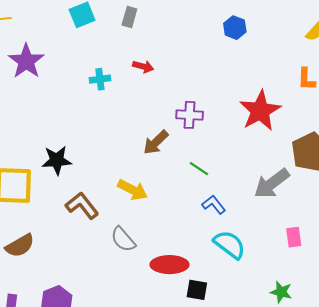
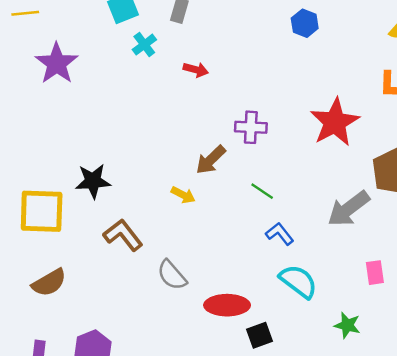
cyan cross: (100, 79) -> (144, 45), moved, turned -30
yellow arrow: (133, 190) -> (183, 195), moved, size x0.7
black square: (197, 290) -> (260, 335), turned -30
green star: (281, 292) -> (347, 325), moved

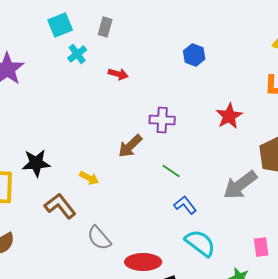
blue hexagon: (305, 23) -> (194, 55), moved
red star: (335, 122) -> (229, 116), size x0.7
yellow arrow: (183, 195) -> (89, 178), moved
pink rectangle: (375, 273) -> (261, 247), moved

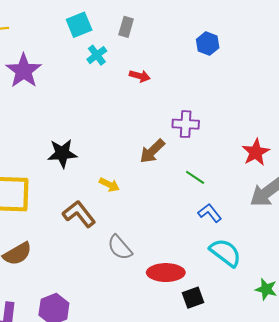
blue hexagon: (194, 55) -> (208, 44), moved
red star: (229, 116) -> (256, 152), moved
black star: (36, 163) -> (62, 153), moved

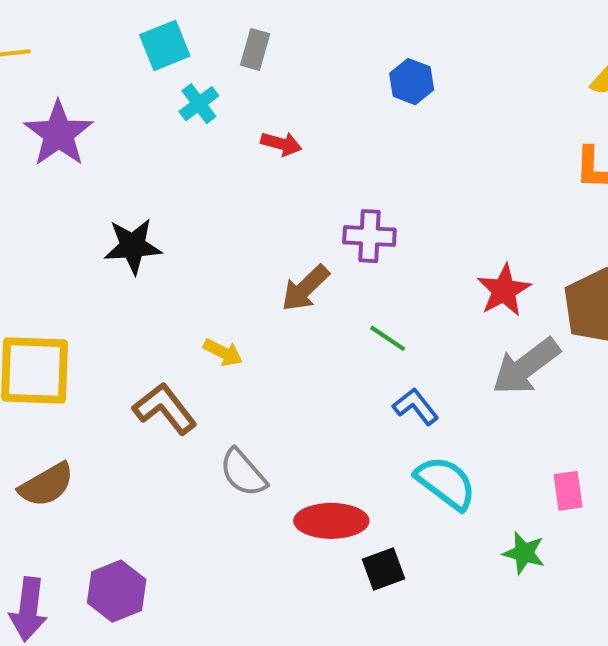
black star: (62, 153) -> (133, 246), moved

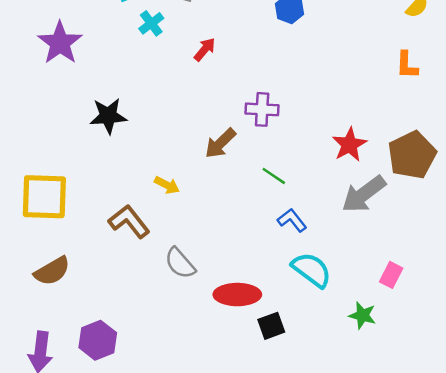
red arrow: (281, 144) -> (205, 49), turned -65
pink rectangle: (568, 491) -> (391, 275), turned 35

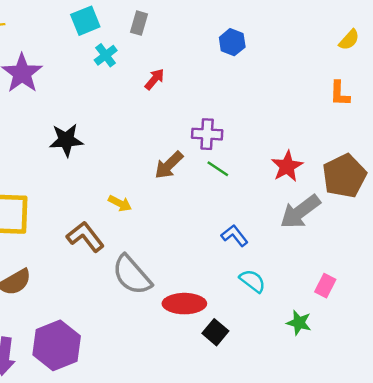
green line: (274, 176) -> (218, 169), moved
gray semicircle: (180, 263) -> (132, 275), size x1.4
cyan semicircle: (312, 270) -> (252, 281), size x0.7
black square: (271, 326) -> (215, 332), turned -30
purple hexagon: (98, 340) -> (57, 345), size x1.4

